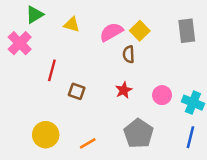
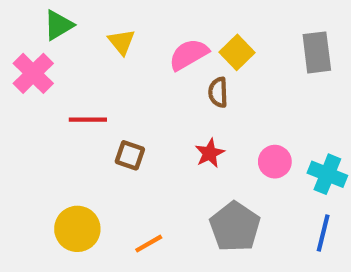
yellow triangle: (72, 25) -> (121, 42), turned 35
red line: (52, 70) -> (88, 120), turned 75

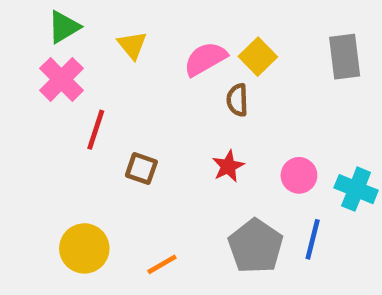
pink cross: (33, 73) -> (61, 79), moved
red line: (88, 120) -> (96, 130), turned -72
blue line: (323, 233) -> (313, 239), moved

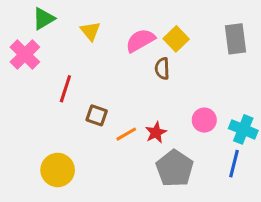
pink cross: (61, 79) -> (25, 55), moved
red star: (228, 166) -> (156, 133), moved
blue line: (313, 239) -> (234, 164), moved
orange line: (162, 264) -> (126, 134), moved

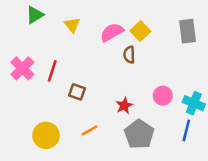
pink cross: (25, 55) -> (22, 68), moved
orange line: (126, 134) -> (89, 130), moved

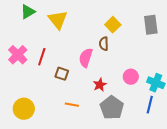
yellow triangle: (72, 25) -> (58, 20), size x1.5
pink semicircle: (112, 32) -> (86, 58), moved, turned -42
orange line: (89, 130) -> (72, 105), turned 40
yellow circle: (46, 135) -> (24, 109), moved

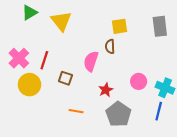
yellow square: (113, 25) -> (120, 26), turned 35
yellow circle: (24, 109) -> (29, 85), moved

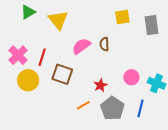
yellow square: (120, 26) -> (122, 17), moved
pink semicircle: (91, 61) -> (81, 46), moved, turned 36
brown square: (65, 78) -> (62, 74), size x1.5
orange line: (76, 111) -> (83, 105), moved, turned -40
blue line: (159, 111) -> (140, 108), moved

